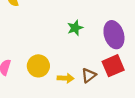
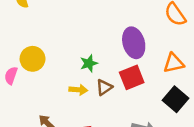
green star: (75, 28) -> (89, 63), moved
yellow circle: (38, 66) -> (33, 59), moved

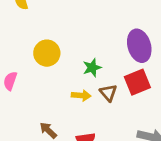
yellow circle: (33, 59) -> (47, 53), moved
brown triangle: (104, 87) -> (108, 93), turned -36

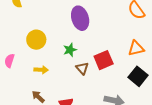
purple ellipse: (139, 46) -> (80, 18), moved
yellow arrow: (81, 95) -> (41, 70), moved

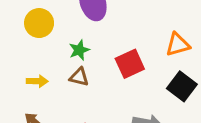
yellow circle: (36, 40) -> (39, 23), moved
brown triangle: (82, 68) -> (79, 77), moved, turned -32

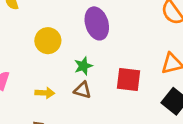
red square: (130, 64) -> (128, 80), turned 30

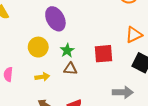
purple ellipse: (97, 23) -> (55, 19), moved
yellow circle: (48, 41) -> (38, 47), moved

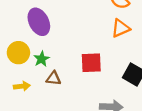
orange triangle: (134, 35) -> (121, 28), moved
green star: (67, 50) -> (42, 59), moved

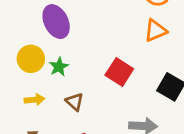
red square: (91, 63) -> (119, 72), turned 35
brown triangle: (54, 78) -> (75, 102), moved, turned 35

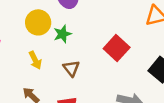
yellow arrow: (35, 100) -> (35, 60), turned 60

